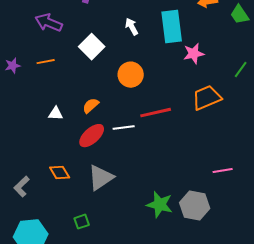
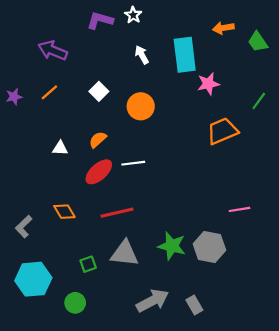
white square: (92, 47) -> (99, 91), moved, size x0.7
orange line: (46, 62) -> (49, 92), turned -30
red line: (156, 113) -> (117, 213), moved
gray triangle: (101, 178) -> (125, 253), moved, turned 40

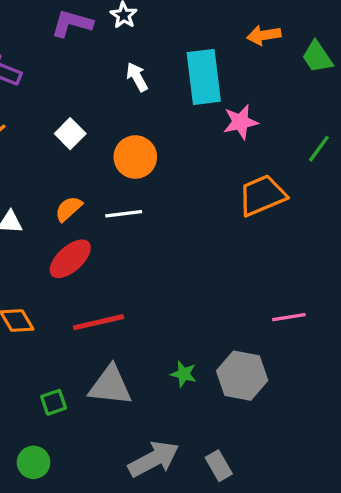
white line: (133, 163) -> (124, 214), moved
green star: (172, 246) -> (184, 374), size x0.6

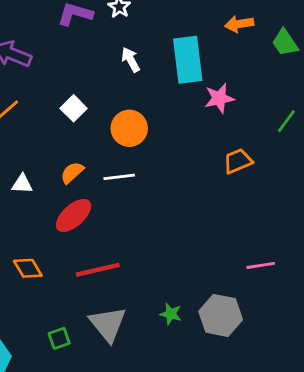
orange trapezoid: (262, 195) -> (238, 161), size x0.7
gray triangle: (110, 386) -> (108, 324), turned 45

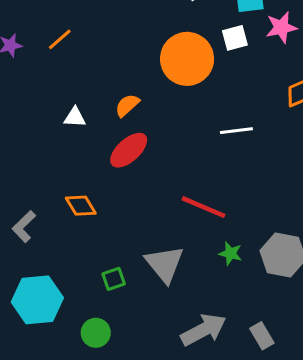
white square: (74, 108) -> (235, 38), moved, turned 30
orange circle: (129, 128) -> (187, 59), size x1.4
white line: (119, 177) -> (236, 131), moved
red line: (98, 270) -> (203, 207), moved, turned 36

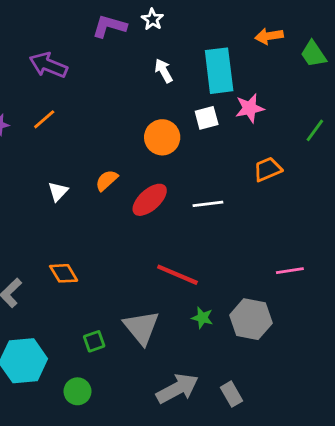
orange circle: (187, 59) -> (162, 137), size x0.7
white triangle: (75, 117) -> (58, 191), turned -50
red ellipse: (129, 150) -> (150, 200), moved

